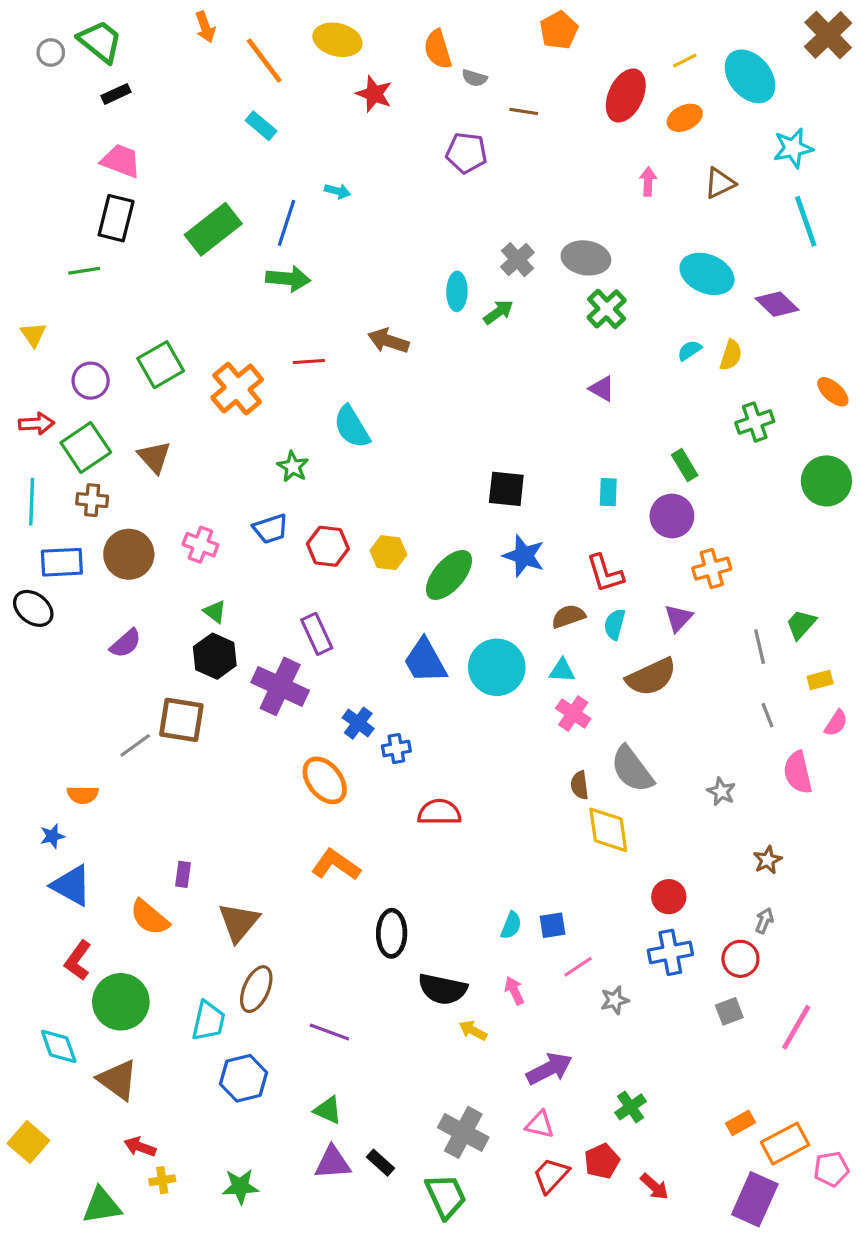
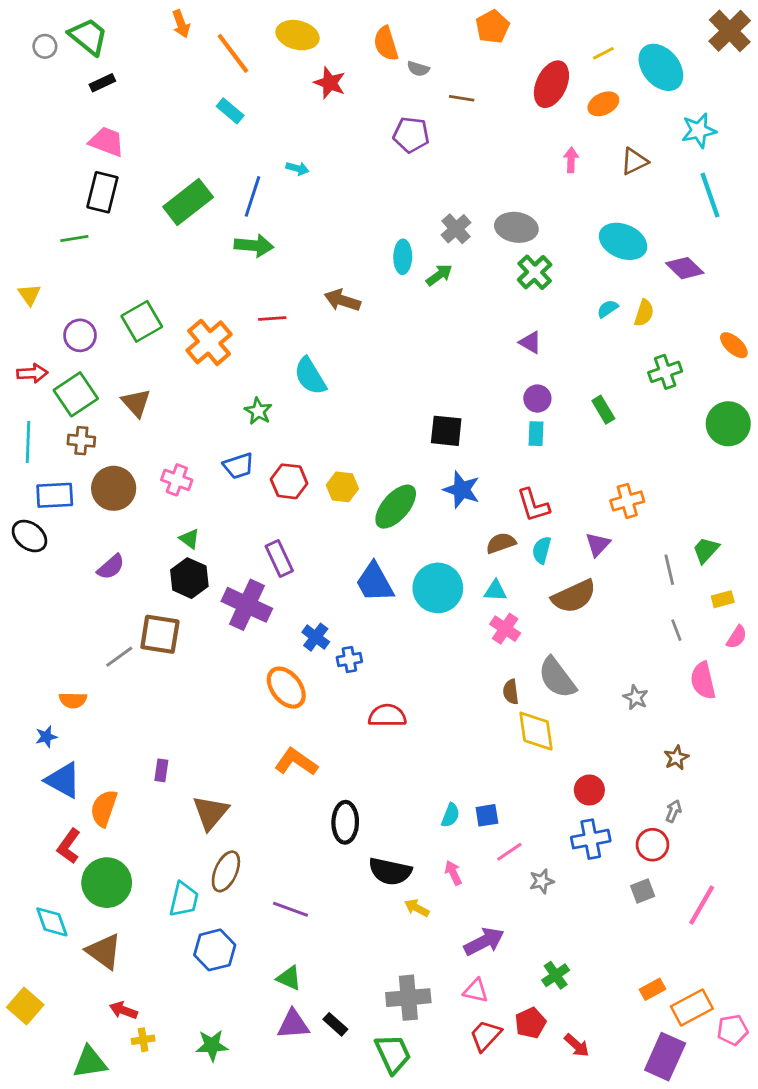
purple circle: (672, 516) -> (537, 399), moved, size x0.7
orange semicircle: (150, 917) -> (104, 808), moved, turned 69
gray cross: (463, 1132) -> (408, 998), turned -33

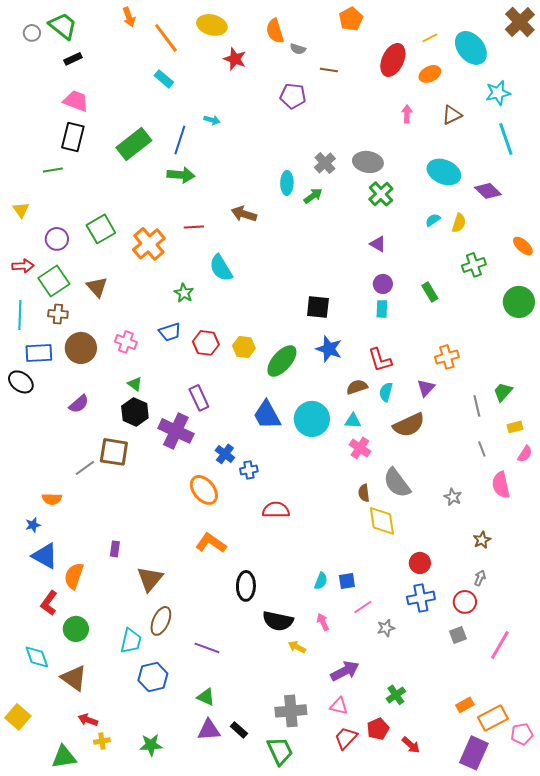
green circle: (107, 883) -> (76, 629), size x0.7

